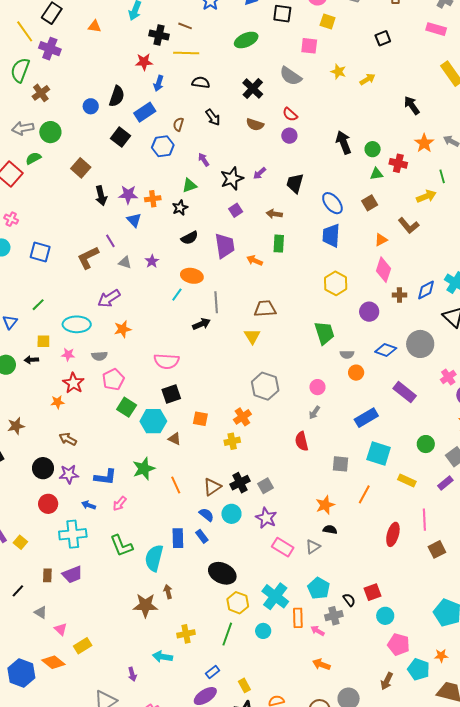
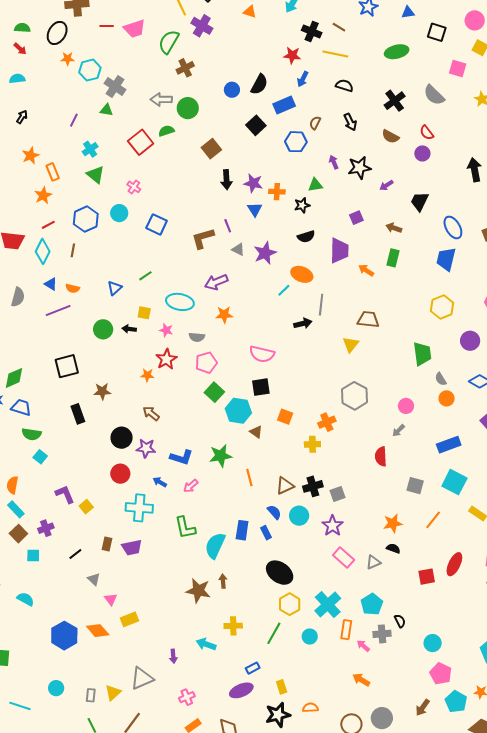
black star: (232, 179) -> (359, 168), moved
purple star: (152, 261) -> (265, 253), size x1.6
gray semicircle: (347, 354) -> (441, 379), turned 48
red square: (372, 592) -> (427, 577), moved

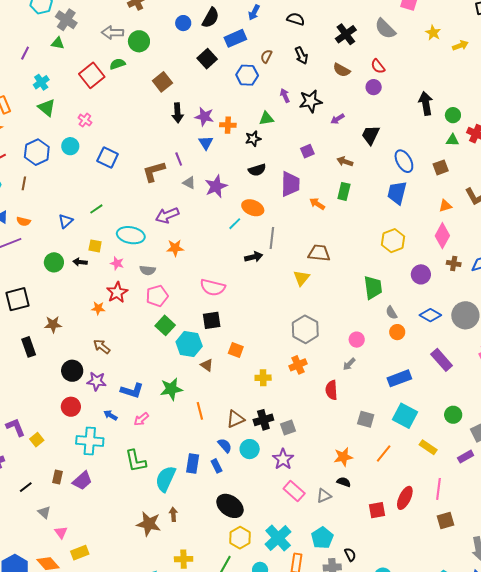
orange cross: (327, 422) -> (298, 365), moved
purple trapezoid: (132, 547) -> (82, 481), turned -30

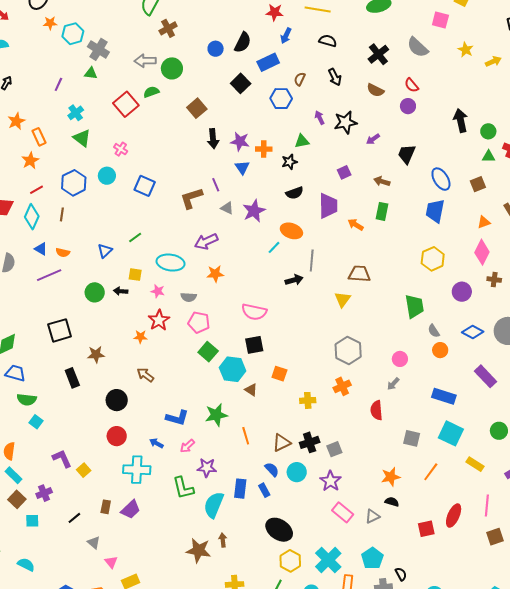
pink pentagon: (157, 296) -> (199, 322), turned 30
blue rectangle: (399, 378) -> (444, 396), turned 40
purple star: (97, 381) -> (207, 468), moved

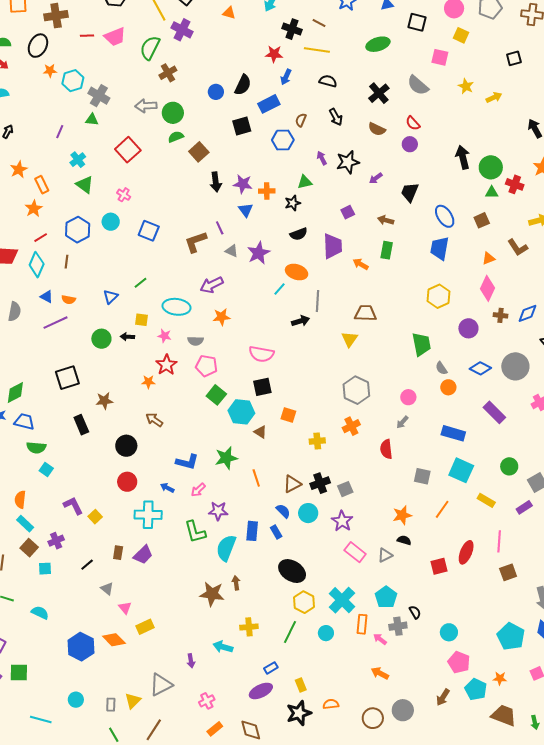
black square: (241, 83) -> (242, 126), turned 30
green semicircle: (151, 92) -> (176, 137), moved
green circle: (488, 131) -> (491, 167), size x1.5

